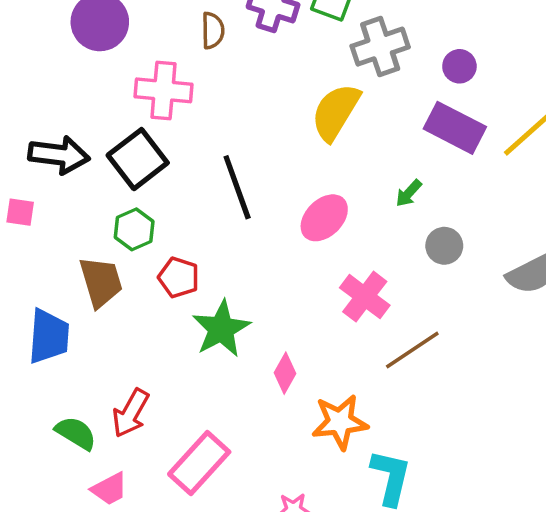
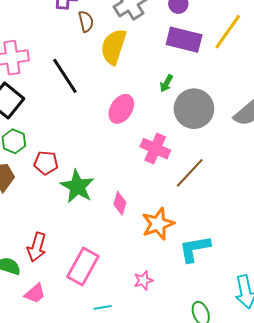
brown semicircle: (213, 31) -> (86, 21), moved
black line: (237, 187) -> (65, 76), moved
gray circle: (444, 246) -> (194, 109), size x1.8
cyan L-shape: (391, 477) -> (195, 249), turned -100

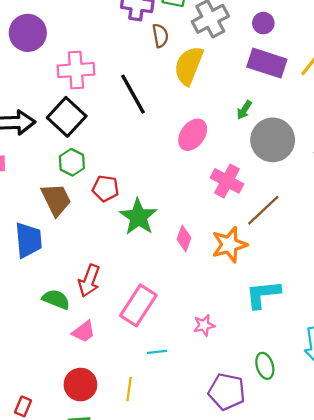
orange star: (158, 224) -> (229, 245), moved

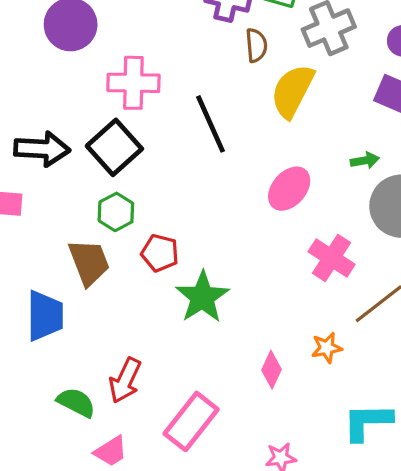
green arrow: (244, 110) -> (365, 160), turned -138
pink diamond: (184, 239) -> (271, 370), moved
orange star: (229, 245) -> (327, 348), size x0.6

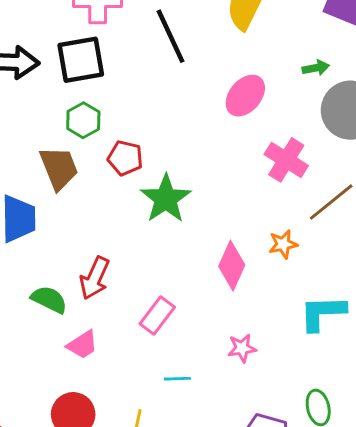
black square: (114, 147) -> (81, 60), turned 33
pink diamond: (271, 370) -> (232, 266), size x1.4
pink rectangle: (191, 421) -> (157, 316), size x0.7

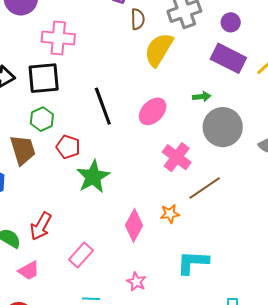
black line: (171, 36) -> (103, 106), moved
pink star: (242, 348) -> (136, 282), turned 30

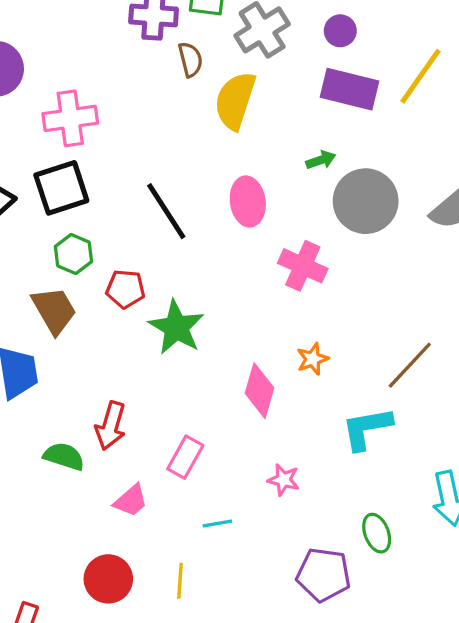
pink ellipse: (153, 111) -> (248, 202), turned -40
brown line: (205, 188) -> (410, 365), moved
pink trapezoid: (29, 271) -> (131, 501), moved

